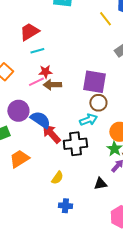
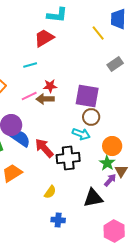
red trapezoid: (29, 32) -> (44, 38), moved
red star: (45, 72) -> (50, 86), moved
blue semicircle: (40, 120) -> (20, 138), moved
cyan arrow: (88, 120) -> (81, 134), turned 42
black triangle: (100, 184) -> (93, 198), size x1.5

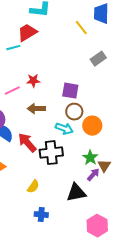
cyan line: (30, 65) -> (13, 48), moved
purple square: (87, 96) -> (70, 91), size x0.7
brown arrow: (45, 99) -> (36, 109), moved
orange circle: (112, 146) -> (92, 126), moved

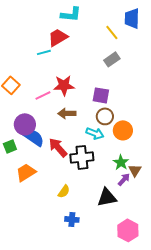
gray rectangle: (98, 59) -> (112, 59), moved
red star: (33, 81) -> (64, 85), size x1.5

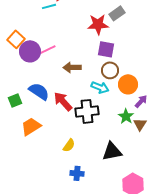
red star: (64, 85) -> (98, 24), moved
purple circle: (25, 124) -> (30, 51), moved
purple arrow: (124, 179) -> (141, 101), moved

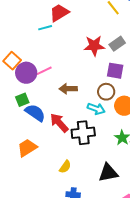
gray rectangle: (117, 13) -> (117, 44), moved
purple square: (106, 49) -> (115, 71), moved
green square: (15, 100) -> (22, 100), moved

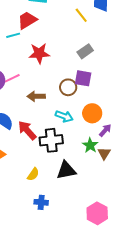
red star: (94, 46) -> (39, 53), moved
brown circle: (106, 92) -> (68, 87), moved
black triangle: (108, 173) -> (66, 170), moved

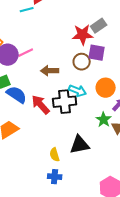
red star: (39, 53) -> (83, 35), moved
black cross: (51, 140) -> (65, 102), moved
yellow semicircle: (33, 174) -> (55, 155), moved, turned 128

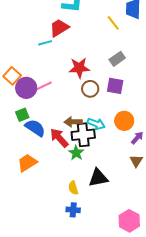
red star: (83, 35) -> (79, 68), moved
brown circle: (82, 62) -> (90, 89), moved
brown arrow: (50, 71) -> (73, 122), moved
green star: (104, 120) -> (76, 153), moved

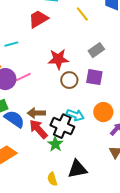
yellow line: (113, 23) -> (82, 14), moved
cyan line: (45, 43) -> (11, 44), moved
brown arrow: (73, 122) -> (36, 113), moved
black cross: (83, 135) -> (62, 126), turned 30

